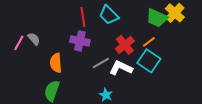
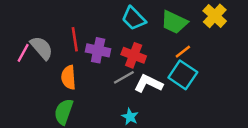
red line: (83, 17) -> (75, 39), moved
green trapezoid: (157, 18) -> (174, 22), moved
gray semicircle: (34, 39) -> (42, 48), size x1.5
red cross: (125, 45) -> (134, 55), moved, turned -30

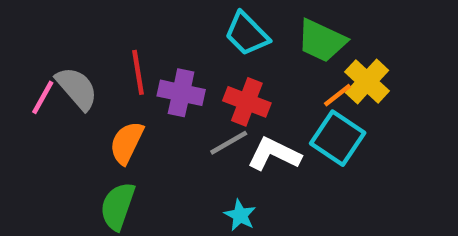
yellow cross: (215, 16) -> (367, 81), moved
orange semicircle: (69, 77) -> (127, 143), turned 30

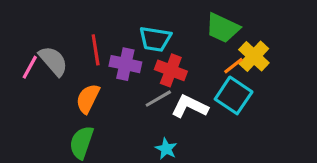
cyan trapezoid: (247, 34) -> (155, 39), moved, turned -36

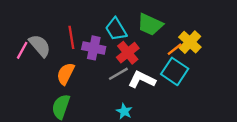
green trapezoid: (223, 28) -> (150, 24), moved
cyan trapezoid: (155, 39) -> (116, 29), turned 50
red cross: (171, 70) -> (128, 53), turned 30

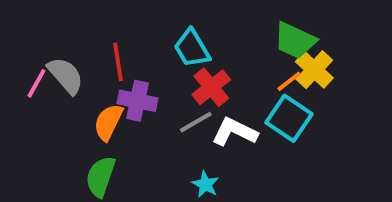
green trapezoid: (150, 24) -> (295, 41), moved
purple cross: (94, 48) -> (137, 101), moved

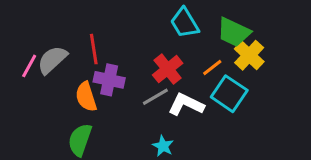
cyan trapezoid: (192, 48) -> (185, 23), moved
gray semicircle: (66, 76) -> (52, 60), turned -92
orange line: (289, 81) -> (212, 68), moved
orange semicircle: (108, 122) -> (86, 97), turned -44

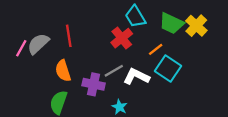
yellow cross: (249, 55) -> (196, 26), moved
red cross: (168, 69) -> (122, 38), moved
purple cross: (109, 80) -> (94, 84), moved

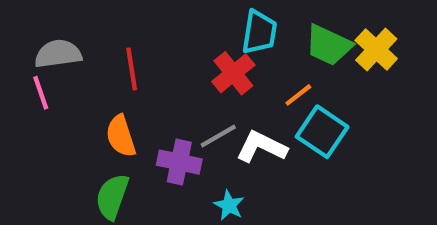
cyan trapezoid: (135, 17) -> (259, 32), turned -140
gray semicircle: (38, 44) -> (58, 54), moved, turned 35
pink line: (21, 48) -> (41, 93), turned -48

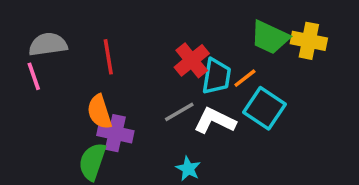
cyan trapezoid: (259, 32) -> (217, 76), moved
yellow cross: (376, 49) -> (309, 41), turned -32
purple cross: (179, 162) -> (115, 133), moved

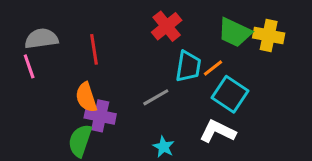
red cross: (192, 60) -> (167, 26), moved
white L-shape: (215, 121) -> (218, 131), moved

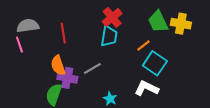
green trapezoid: (235, 32) -> (158, 22), turned 40
cyan trapezoid: (188, 66) -> (109, 36), moved
gray line: (156, 97) -> (92, 68), moved

